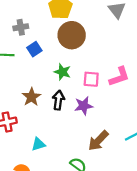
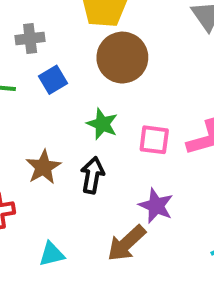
purple star: (84, 106) -> (156, 206), moved, turned 30
brown arrow: (98, 141) -> (126, 243), moved

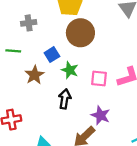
blue square: (53, 80) -> (52, 55), moved
brown star: (43, 167) -> (34, 75), moved

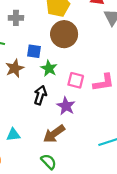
blue square: (52, 55) -> (34, 51), turned 32
purple star: (101, 115) -> (66, 106), moved

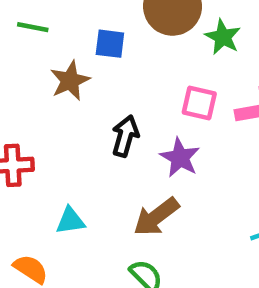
green star: (49, 68) -> (223, 37), moved

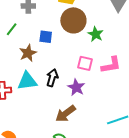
green line: (33, 27) -> (12, 29), turned -64
cyan triangle: (70, 221) -> (27, 81), moved, size x1.5

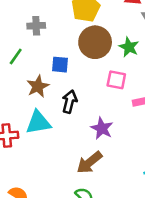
green star: (96, 34) -> (129, 47), moved
pink square: (85, 63) -> (116, 80), moved
black arrow: (52, 78) -> (70, 102), moved

